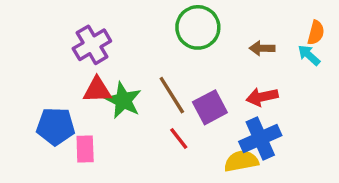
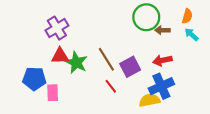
green circle: (198, 27) -> (146, 17), moved
orange semicircle: (316, 33) -> (187, 16), moved

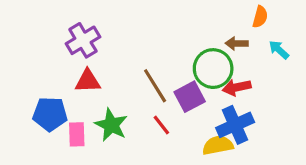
orange semicircle: (187, 16) -> (260, 17), moved
green circle: (146, 17) -> (213, 69), moved
green star: (76, 62) -> (111, 125), moved

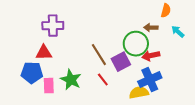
purple cross: (83, 40) -> (53, 26), turned 30
red triangle: (88, 81) -> (44, 53), moved

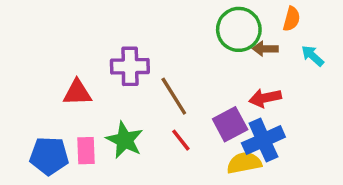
purple cross: (53, 26) -> (130, 66), moved
green circle: (136, 44) -> (239, 29), moved
purple square: (121, 62) -> (230, 124), moved
blue pentagon: (32, 73) -> (49, 156), moved

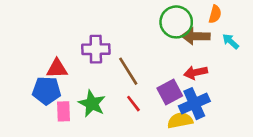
brown arrow: (265, 49) -> (196, 36), size x1.5
blue pentagon: (49, 156) -> (47, 91), moved

